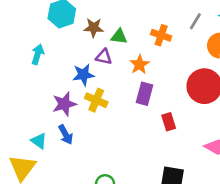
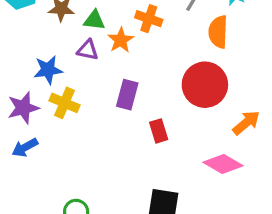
purple triangle: (104, 57) -> (88, 50), moved
orange star: (139, 65) -> (121, 40), moved
blue arrow: (66, 135) -> (25, 147), turned 90

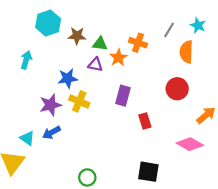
red circle: (205, 85) -> (177, 89), size x0.7

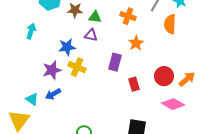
orange star: (118, 58) -> (136, 43), moved
red circle: (177, 89) -> (164, 76), moved

